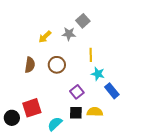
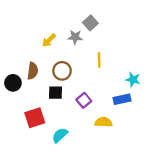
cyan star: (98, 74) -> (133, 80), moved
blue rectangle: (112, 91) -> (122, 99), turned -63
black square: (76, 113) -> (55, 93), moved
black circle: (12, 118) -> (13, 83), moved

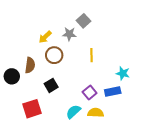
brown circle: (62, 71) -> (54, 55), moved
black square: (55, 93) -> (51, 85), turned -32
purple square: (84, 100) -> (90, 93), moved
cyan semicircle: (60, 135) -> (73, 112), moved

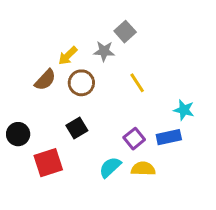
yellow line: (92, 55) -> (137, 83), turned -32
brown semicircle: (30, 65) -> (45, 80), moved, turned 35
black circle: (12, 76) -> (18, 134), moved

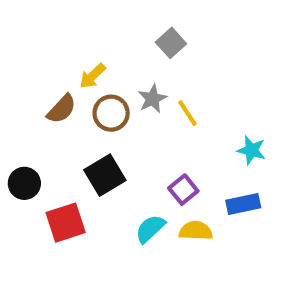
gray star: (104, 51) -> (152, 99), moved, turned -30
black square: (77, 128) -> (105, 175), size x1.4
blue rectangle: (169, 137) -> (243, 204), moved

